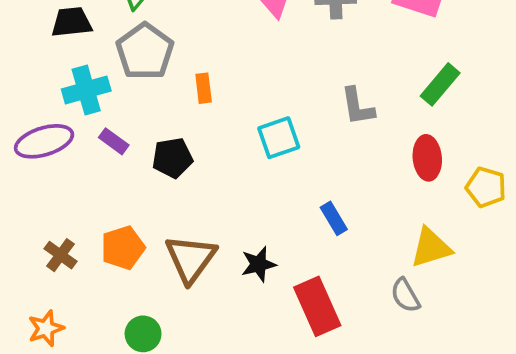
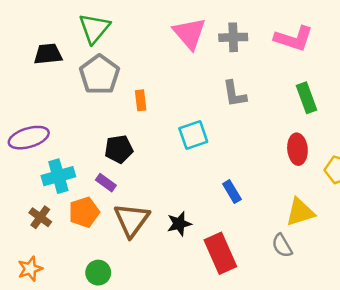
green rectangle: (440, 84) -> (306, 98), turned -60
cyan cross: (86, 90) -> (58, 176), moved
gray L-shape: (358, 106) -> (234, 94), moved
purple rectangle: (114, 141) -> (106, 183), moved

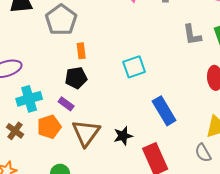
gray L-shape: (234, 94) -> (192, 35), moved
orange rectangle: (141, 100) -> (81, 51), moved
blue rectangle: (232, 192) -> (164, 111), size x1.6

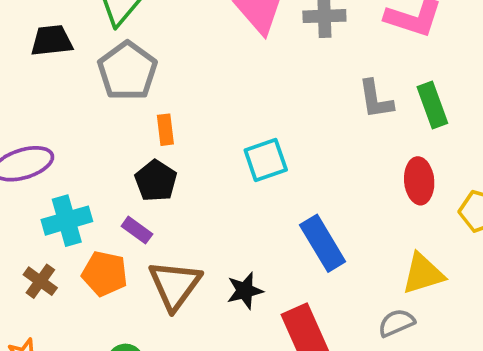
black pentagon: (76, 78) -> (156, 181), turned -30
orange pentagon: (49, 127) -> (105, 274), turned 30
gray semicircle: (203, 153) -> (396, 323), turned 96

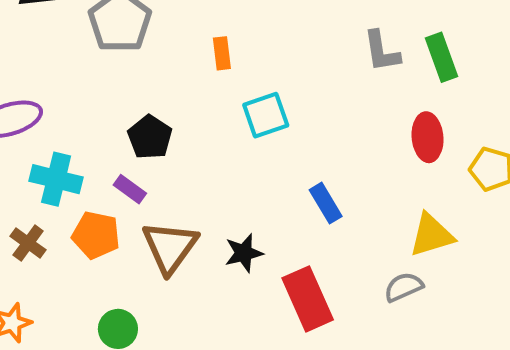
orange rectangle: (165, 130) -> (222, 53), moved
cyan cross: (67, 221) -> (56, 179), turned 30
blue rectangle: (323, 243) -> (326, 203), size x0.7

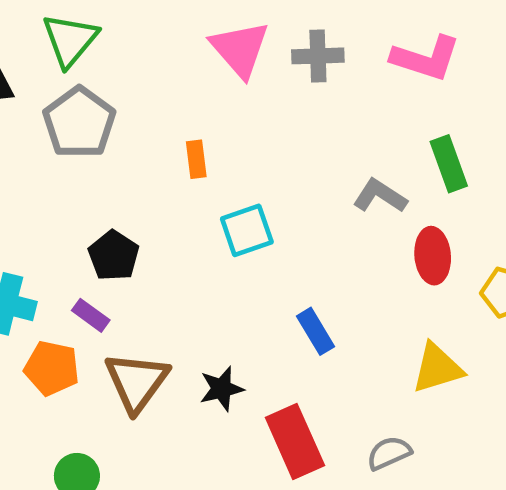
gray L-shape: (382, 51) -> (380, 196), moved, turned 132
gray semicircle: (404, 287) -> (389, 453), moved

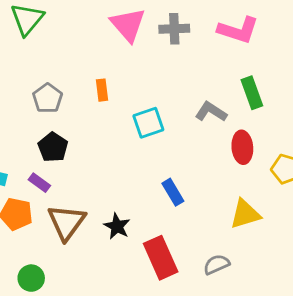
gray pentagon: (79, 123) -> (48, 98), moved, size x0.7
cyan square: (247, 230) -> (148, 123), moved
black star: (222, 389) -> (117, 226), turned -30

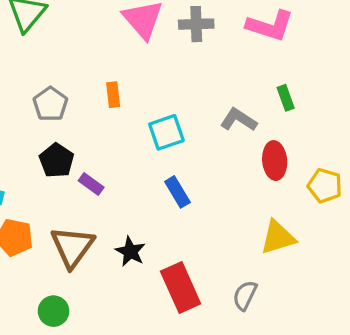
green rectangle: (252, 93) -> (286, 98), size x0.7
purple rectangle: (39, 183) -> (91, 184), moved
blue rectangle: (173, 192) -> (177, 192), moved
gray semicircle: (216, 264) -> (245, 295), turned -40
green circle: (31, 278) -> (54, 311), moved

